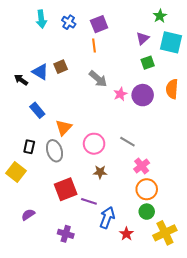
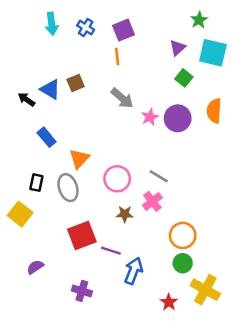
green square: (148, 63) -> (184, 78), turned -32
pink cross: (142, 166) -> (152, 201), moved
yellow cross: (165, 233) -> (205, 290), turned -35
red star: (126, 234) -> (169, 302), moved

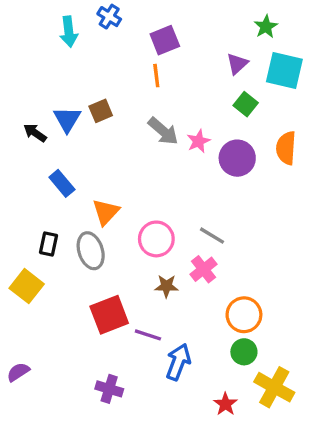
blue cross: (86, 28) -> (109, 17), moved
blue triangle: (50, 89) -> (67, 119), turned 30
pink star: (150, 117) -> (198, 141), moved
purple semicircle: (35, 267) -> (18, 372), moved

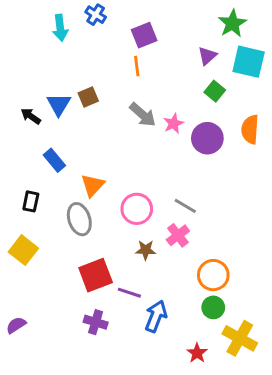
green star: (266, 27) -> (232, 23), size x1.4
black rectangle: (49, 244) -> (31, 201), moved
purple cross: (109, 389) -> (96, 322), moved

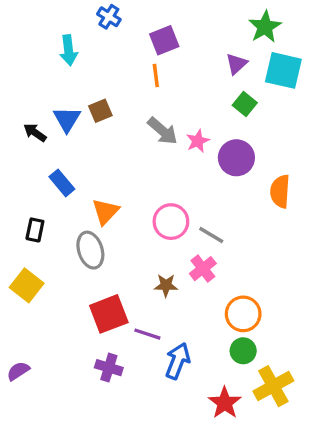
cyan arrow: (60, 28) -> (69, 50), moved
orange semicircle: (250, 129) -> (280, 191), moved
pink circle: (137, 209) -> (171, 222), moved
yellow cross: (240, 338) -> (273, 386), turned 32
red star: (197, 353) -> (225, 403), size x1.4

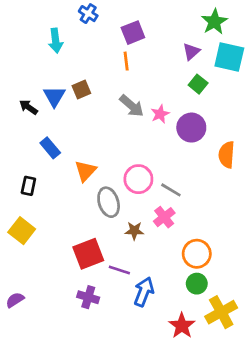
gray ellipse: (90, 250) -> (109, 202), moved

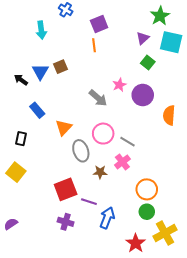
gray arrow: (132, 106) -> (98, 98), moved

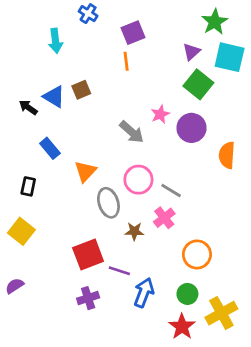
green square: (148, 63) -> (198, 84), size x1.5
blue triangle: (40, 72) -> (54, 97), turned -30
green circle: (147, 212) -> (187, 294), moved
purple cross: (66, 222) -> (88, 298), turned -35
purple semicircle: (11, 224) -> (15, 286), moved

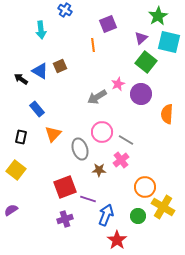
purple square: (133, 33) -> (108, 24), moved
gray arrow: (132, 132) -> (97, 97), turned 108
orange triangle: (85, 171) -> (53, 134), moved
yellow cross: (221, 313) -> (163, 207), moved, turned -30
red star: (182, 327) -> (117, 240), moved

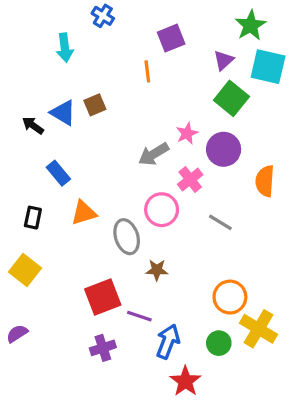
orange triangle: (53, 134) -> (84, 213), turned 30
gray line: (126, 140) -> (220, 222), moved
pink cross: (121, 160) -> (190, 179), moved

